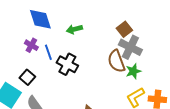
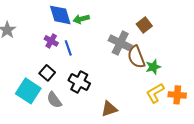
green arrow: (74, 29) -> (81, 19), moved
gray cross: (130, 47) -> (120, 43), moved
black cross: (67, 64) -> (79, 82), moved

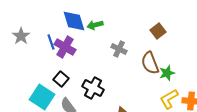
purple cross: (51, 41) -> (65, 47), size x1.5
gray cross: (120, 43) -> (119, 49), moved, size x0.7
blue line: (68, 48) -> (51, 42), moved

